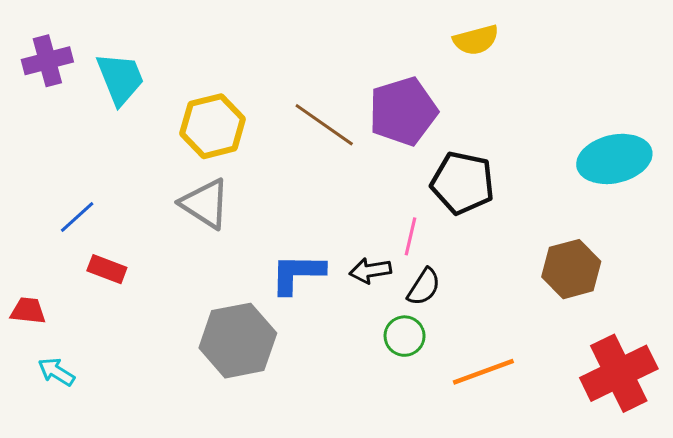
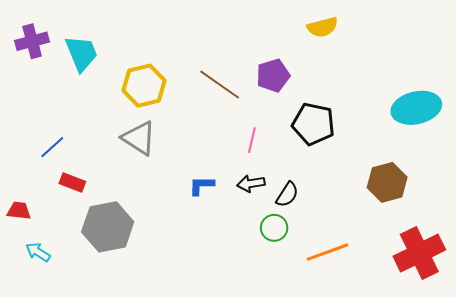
purple pentagon: (403, 111) -> (273, 76), size x0.7
pink line: (410, 236) -> (252, 140), moved
blue L-shape: (297, 274) -> (201, 185), size x0.7
gray hexagon: (238, 341) -> (108, 227), moved

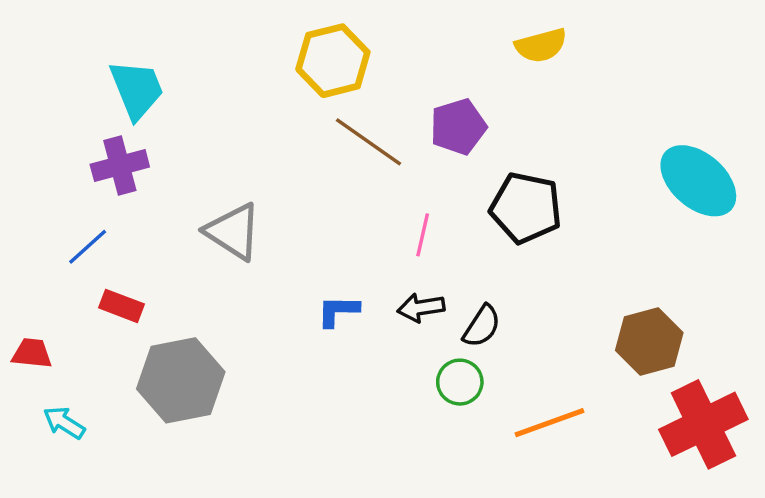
purple cross: (32, 41) -> (120, 166), moved
yellow hexagon: (144, 86) -> (333, 61), moved
cyan ellipse: (416, 108) -> (698, 181), turned 54
brown hexagon: (387, 182) -> (649, 341), moved

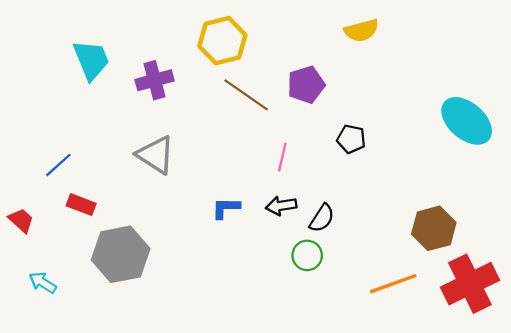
purple cross: (120, 166) -> (155, 80), moved
black pentagon: (526, 208) -> (351, 139), size x0.6
red trapezoid: (32, 353) -> (21, 220), moved, turned 36
orange line: (549, 423) -> (393, 284), moved

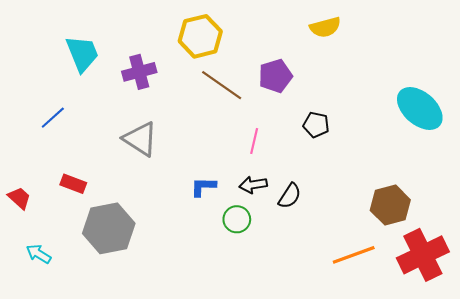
blue line: (58, 165) -> (53, 118), moved
green circle: (307, 255) -> (237, 219), moved

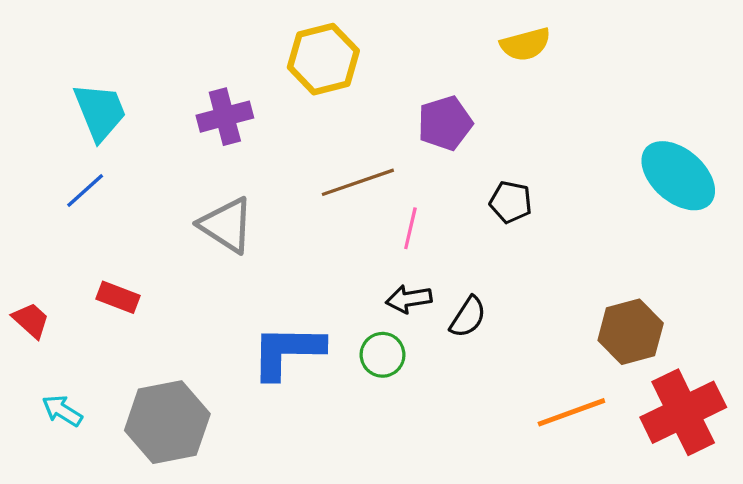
cyan trapezoid: (82, 54) -> (100, 112), moved
brown line: (222, 85) -> (358, 182), moved, turned -54
blue L-shape: (203, 187) -> (287, 352), moved, size x1.8
gray hexagon: (109, 228) -> (167, 422), moved

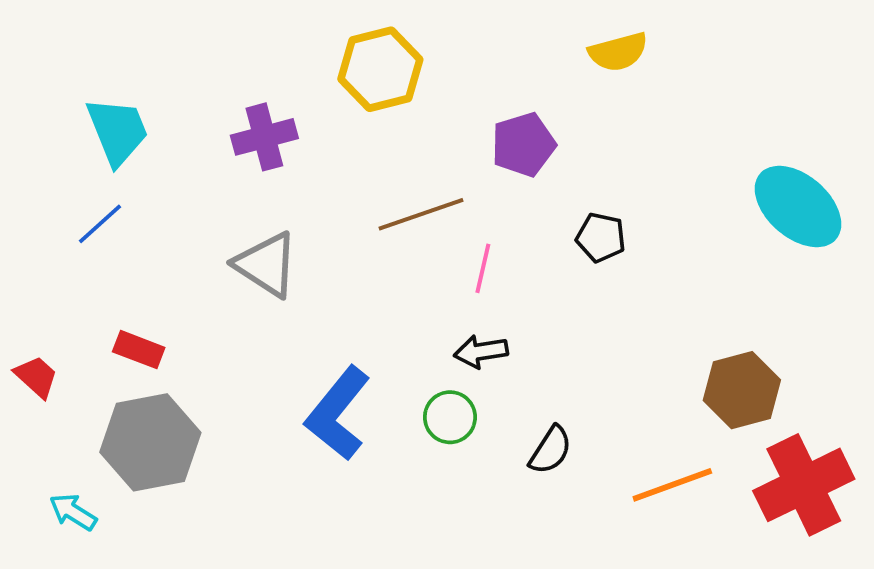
black semicircle: (468, 317) -> (551, 450), moved
blue L-shape: (287, 352) -> (338, 413), turned -52
cyan arrow: (62, 411) -> (73, 512), moved
gray hexagon: (167, 422) -> (150, 442), moved

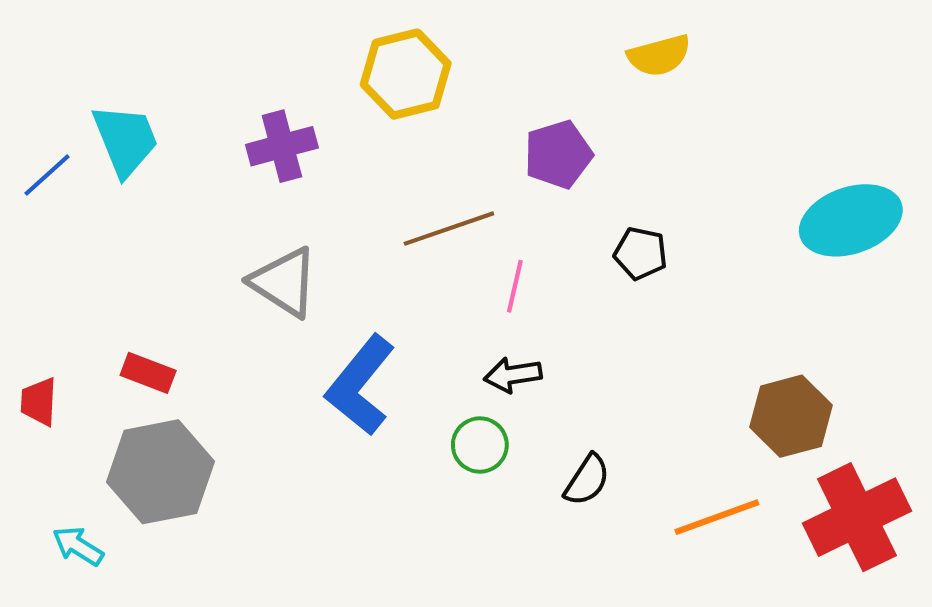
cyan ellipse: (798, 207) -> (851, 220), turned -60
blue line: (100, 224) -> (47, 175), moved
red trapezoid: (36, 377) -> (39, 402), turned -129
blue L-shape: (338, 413) -> (360, 385), moved

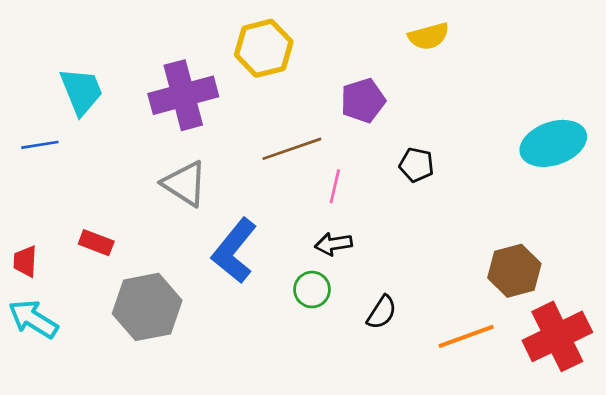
purple cross: (282, 146) -> (183, 95), size x1.5
blue line: (47, 175) -> (40, 145), moved, turned 33
gray hexagon: (160, 472) -> (147, 307), moved
cyan arrow: (78, 546) -> (33, 319), moved, size x1.5

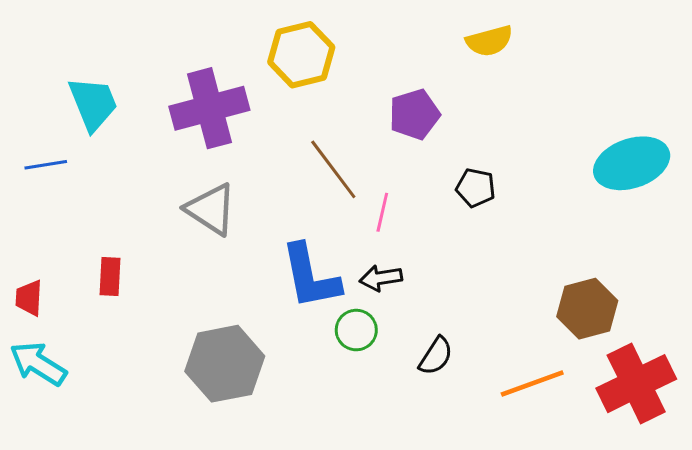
brown line: (292, 149) -> (333, 169), turned 72
red rectangle: (96, 243) -> (110, 276), turned 72
blue L-shape: (234, 251) -> (310, 276), moved, turned -50
gray hexagon: (147, 307) -> (225, 364), moved

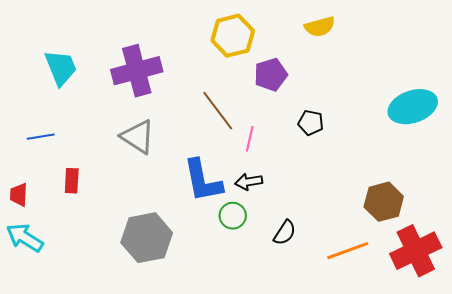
yellow hexagon: (301, 55) -> (233, 36), moved
blue line: (46, 165) -> (41, 137), moved

